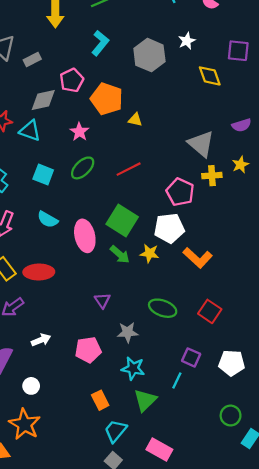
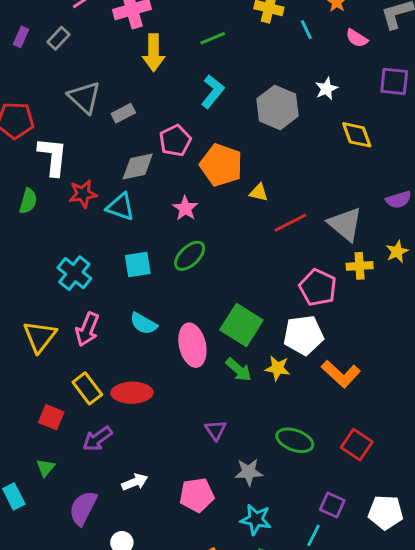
purple square: (238, 51) -> (394, 81), moved
red line: (129, 169) -> (290, 223), moved
cyan square: (43, 174) -> (138, 264), turned -30

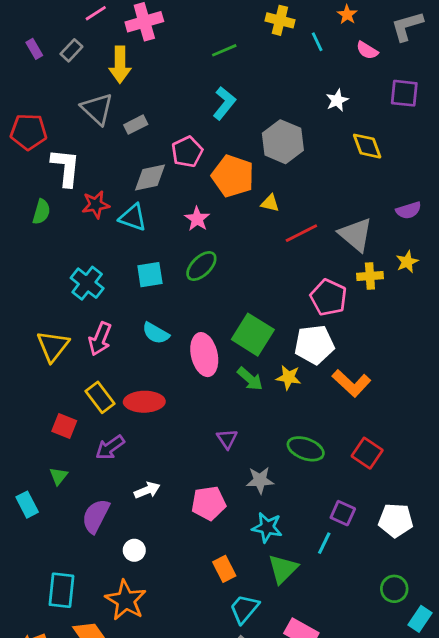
purple rectangle: (21, 37) -> (34, 49), turned -54
yellow arrow: (154, 53) -> (120, 65), moved
gray hexagon: (277, 107) -> (283, 142), moved

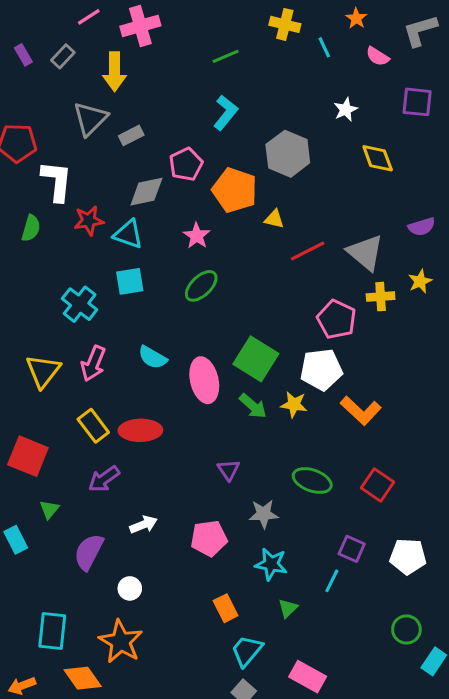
gray triangle: (97, 109) -> (90, 119), turned 32
cyan square: (150, 275) -> (130, 281), moved
red square: (64, 426) -> (28, 456), moved, size x1.5
green triangle: (283, 569) -> (288, 608), size x0.6

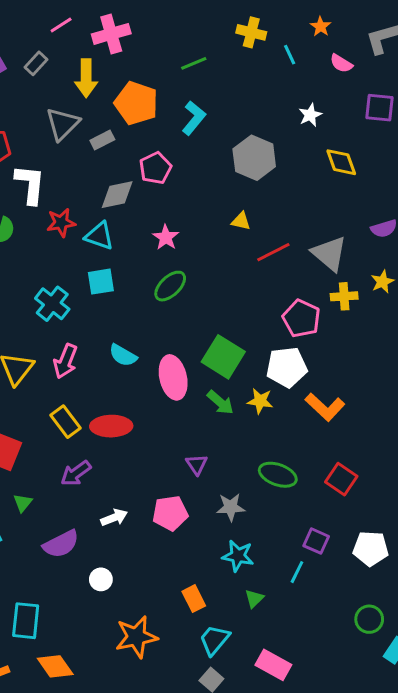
orange pentagon: (235, 190) -> (136, 103), moved
pink pentagon: (209, 538) -> (170, 513), moved
purple semicircle: (89, 552) -> (61, 544), turned -144
orange star: (121, 642) -> (136, 637), moved, turned 30

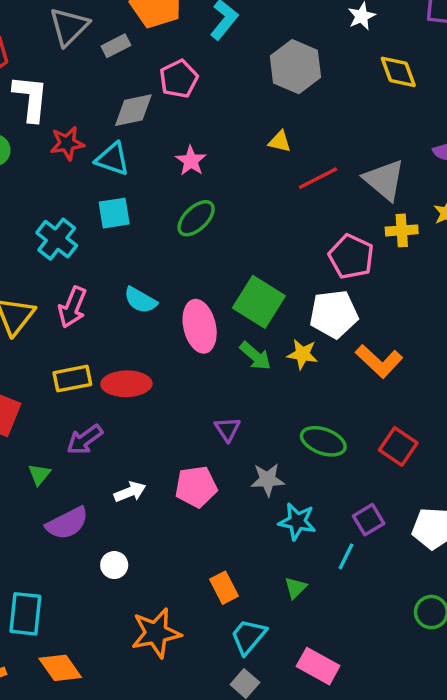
yellow rectangle: (65, 422) -> (72, 379), turned -64
green triangle: (23, 503) -> (39, 474), moved
purple square: (316, 541) -> (369, 520), turned 35
cyan star: (238, 556) -> (297, 521), moved

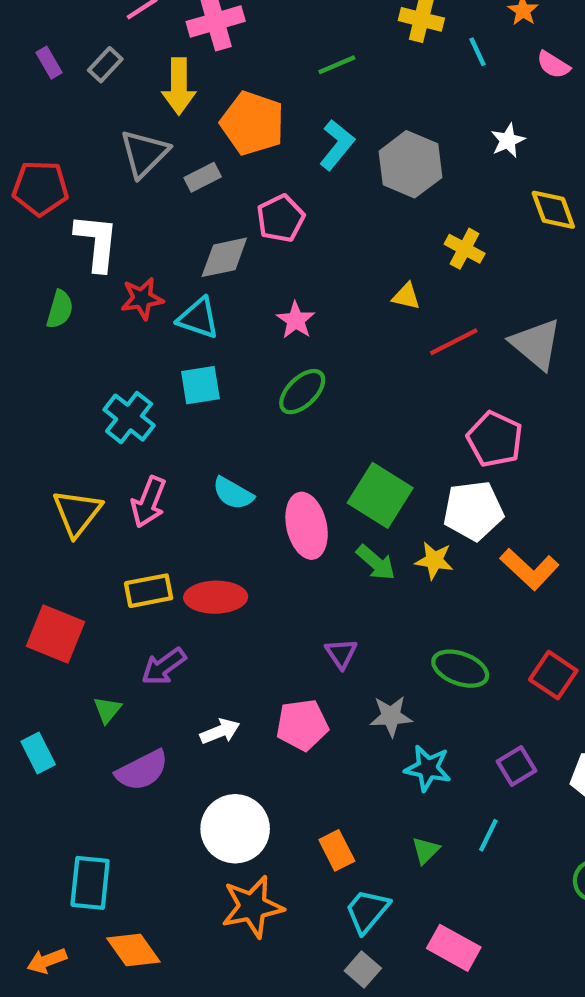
gray hexagon: (295, 67) -> (410, 164), moved
yellow cross: (402, 230) -> (465, 249), moved, turned 32
cyan line: (346, 556) -> (488, 835), moved
white circle: (114, 565) -> (235, 829), moved, size x2.0

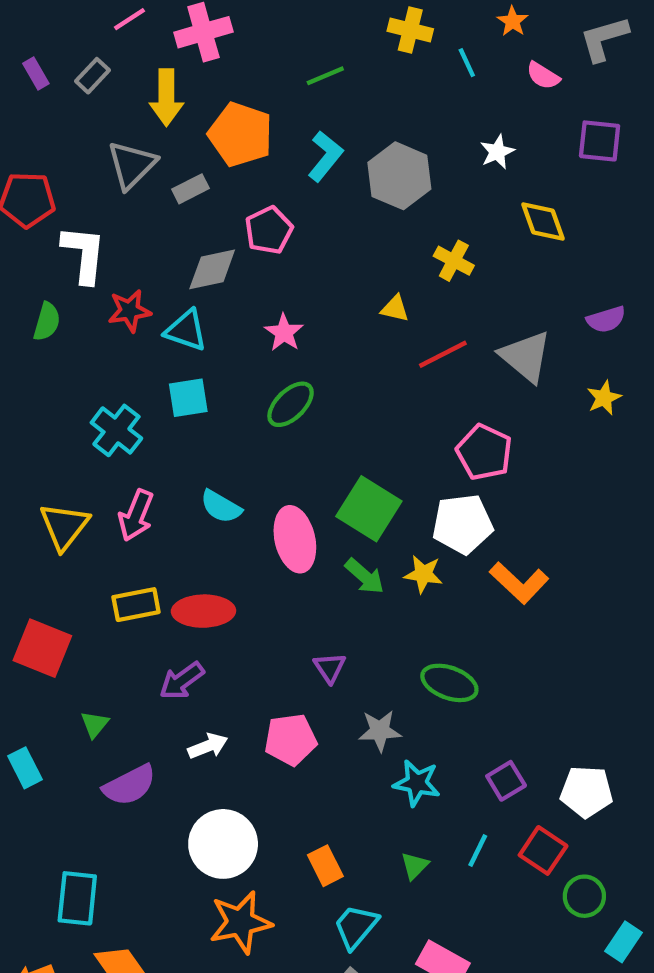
purple arrow: (164, 666) -> (182, 681), moved
red square: (553, 675) -> (543, 850), moved

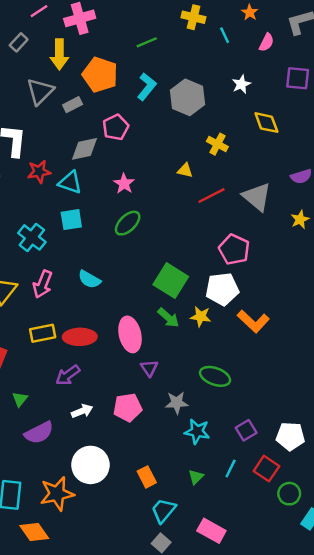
pink semicircle: (543, 76) -> (266, 42), turned -96
pink ellipse: (295, 539) -> (130, 334), moved
orange star: (240, 922) -> (57, 494), moved

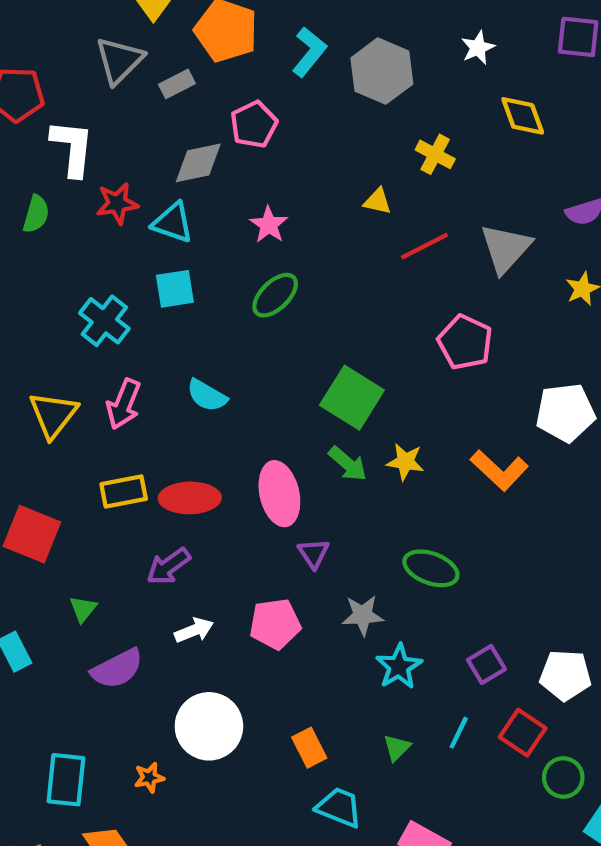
gray triangle: (257, 197) -> (506, 248), turned 32
white pentagon: (222, 289) -> (565, 413), moved
cyan star: (197, 431) -> (399, 667), turned 30
orange star: (57, 494) -> (149, 778), size x0.5
cyan trapezoid: (164, 510) -> (339, 807), turned 72

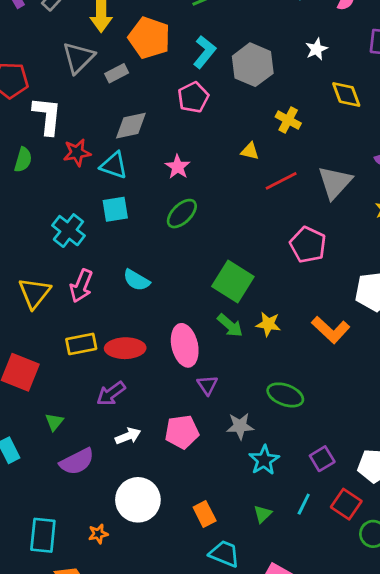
pink pentagon: (254, 124) -> (193, 97), moved

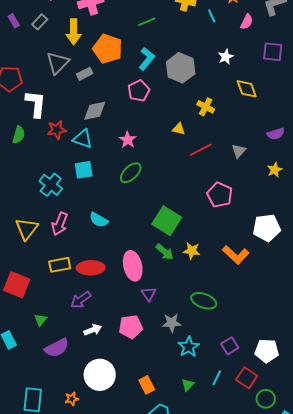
gray triangle: (335, 182) -> (239, 151), size x0.6

